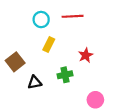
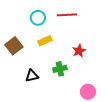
yellow rectangle: (49, 44) -> (45, 41), turned 40
brown square: (15, 62) -> (14, 46), moved

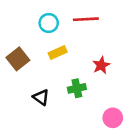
black triangle: (32, 76) -> (41, 97), turned 48

